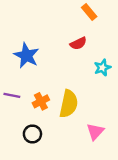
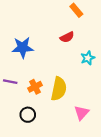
blue star: (26, 55) -> (23, 48), turned -30

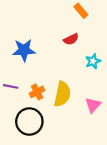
pink triangle: (82, 113) -> (93, 105), moved
black circle: (28, 115) -> (29, 122), size x1.6

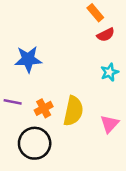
red semicircle: (71, 39) -> (106, 35), moved

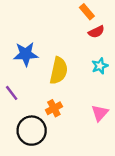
purple line: (13, 102) -> (12, 93), turned 42
orange cross: (44, 108) -> (54, 108), moved
yellow semicircle: (73, 111) -> (59, 71), moved

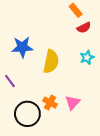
orange cross: (54, 108) -> (50, 103), moved, turned -32
pink triangle: (100, 113) -> (73, 103), moved

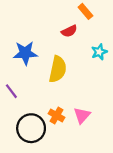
red semicircle: (84, 28) -> (69, 31), moved
cyan star: (87, 57) -> (99, 52), moved

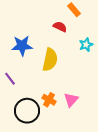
red semicircle: (69, 31) -> (60, 27), turned -128

